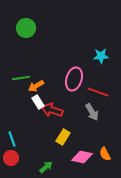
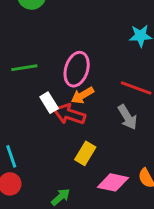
pink ellipse: (74, 79) -> (77, 69), moved
orange arrow: (36, 86) -> (82, 95), moved

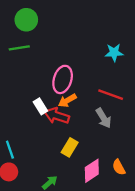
green line: (24, 68) -> (19, 48), moved
pink diamond: (113, 182) -> (92, 171), turned -45

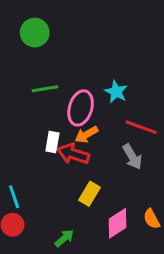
green line: (19, 48) -> (45, 89), moved
cyan star: (114, 53) -> (116, 92), moved, turned 30
white rectangle: (40, 106) -> (52, 142), turned 42

